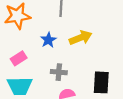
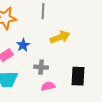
blue star: (48, 40) -> (23, 45), moved

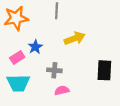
black rectangle: (78, 76) -> (104, 70), moved

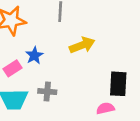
gray cross: (54, 70) -> (47, 92), moved
pink semicircle: (62, 90) -> (105, 108), moved

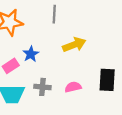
pink semicircle: (105, 108) -> (73, 87), moved

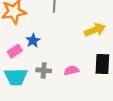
yellow arrow: (74, 45) -> (95, 30), moved

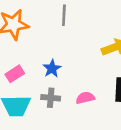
blue star: (33, 41) -> (52, 69), moved

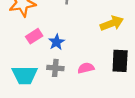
pink rectangle: (15, 74) -> (34, 36), moved

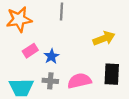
pink semicircle: (86, 68) -> (79, 81), size x1.5

